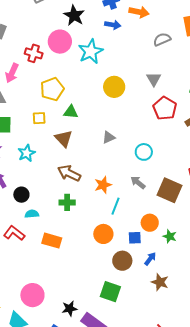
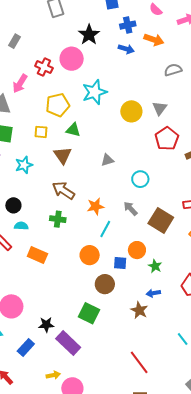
cyan star: (91, 51) -> (95, 92), moved
yellow circle: (114, 87) -> (131, 111), moved
blue arrow: (150, 259) -> (153, 293), moved, turned -144

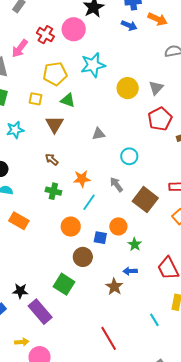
brown arrow: (63, 190) -> (52, 159), size x0.6
green cross: (58, 219) -> (53, 191), moved

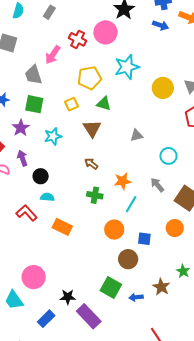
yellow square: (36, 99) -> (72, 104), turned -32
orange circle: (118, 226) -> (175, 228), moved
green star: (135, 244) -> (183, 271), moved
blue arrow: (130, 271) -> (136, 297), moved

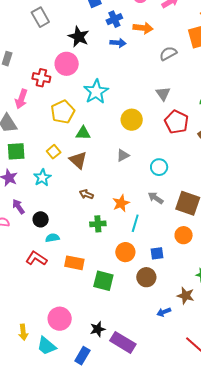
yellow circle: (163, 88) -> (132, 120), moved
yellow square: (72, 104) -> (54, 152), moved
green square: (111, 287) -> (103, 281), moved

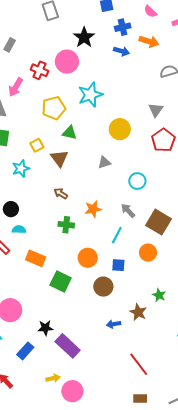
cyan line: (135, 223) -> (117, 235), moved

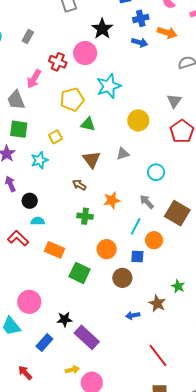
brown triangle: (59, 158) -> (92, 159), moved
orange circle: (148, 253) -> (154, 240), moved

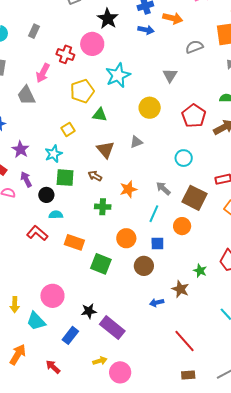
gray triangle: (174, 101) -> (170, 75), moved
green square: (19, 129) -> (65, 178), moved
cyan circle: (156, 172) -> (184, 158), moved
orange circle: (154, 240) -> (182, 226), moved

